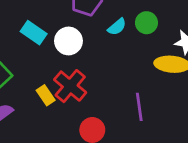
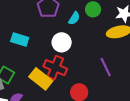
white circle: (68, 41) -> (62, 42), moved
yellow rectangle: (46, 95) -> (41, 79), size x1.6

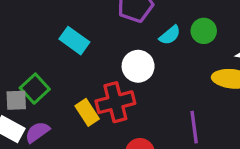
red cross: (55, 68) -> (115, 102), turned 35
yellow rectangle: (41, 79) -> (87, 112), size x0.7

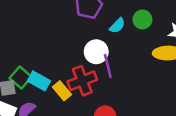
cyan rectangle: (74, 41) -> (39, 81), moved
purple line: (194, 127) -> (108, 66), moved

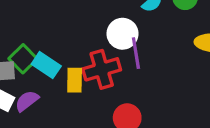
yellow rectangle: (62, 91) -> (75, 80), turned 36

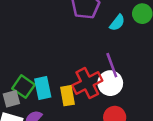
white circle: (123, 34) -> (110, 83), moved
cyan rectangle: (46, 65) -> (43, 88), turned 55

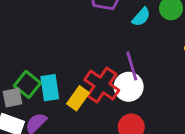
red cross: (87, 83) -> (102, 85), turned -32
yellow rectangle: (67, 96) -> (78, 98), turned 42

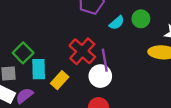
green square: (27, 84) -> (23, 53), moved
red cross: (102, 85) -> (82, 51), moved

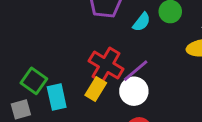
purple line: (105, 60) -> (136, 71), turned 70
yellow rectangle: (60, 80) -> (96, 89), moved

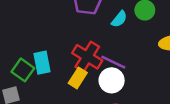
purple line: (136, 71) -> (113, 62), turned 65
cyan rectangle: (57, 97) -> (42, 63), moved

